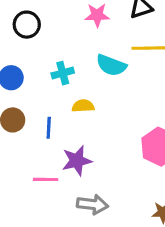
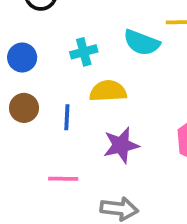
yellow semicircle: (83, 106) -> (108, 91), size x1.4
purple star: (77, 161) -> (121, 145), moved

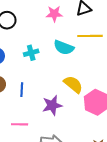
yellow semicircle: (108, 91) -> (73, 84), moved, turned 42

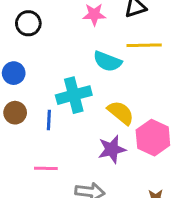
cyan cross: (31, 53) -> (74, 95), moved, size x1.6
purple star: (52, 105) -> (112, 149), moved

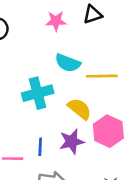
yellow line: (144, 45) -> (102, 76), moved
blue line: (49, 120) -> (40, 147), moved

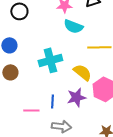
cyan semicircle: (68, 63) -> (73, 26), moved

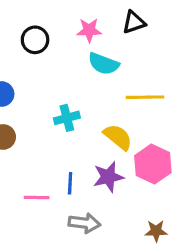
black circle: (19, 11) -> (35, 40), moved
cyan cross: (50, 60) -> (67, 118), size x0.7

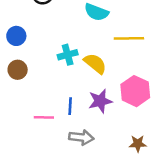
yellow semicircle: (118, 137) -> (95, 63), moved

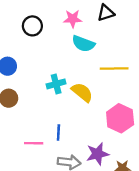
purple star: (100, 101) -> (98, 154), moved

